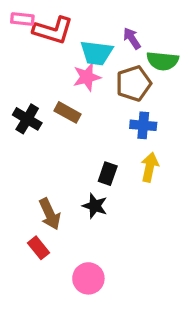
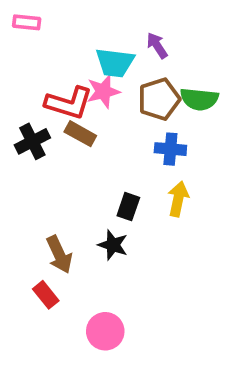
red L-shape: (53, 30) -> (69, 103), moved
green semicircle: (163, 61) -> (199, 99), moved
black cross: (27, 119) -> (32, 141), turned 32

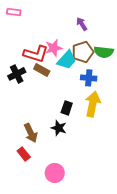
cyan trapezoid: (115, 63) -> (67, 60), moved, turned -55
yellow arrow: (178, 199) -> (93, 104), size x1.4

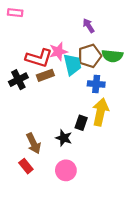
cyan trapezoid: (67, 60) -> (72, 65), turned -55
brown rectangle: (42, 70) -> (45, 75), turned -49
black rectangle: (67, 108) -> (81, 123), moved
pink circle: (55, 173) -> (66, 170), moved

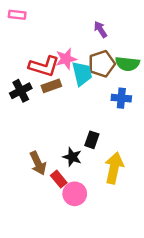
blue cross: (96, 84) -> (121, 98), moved
yellow arrow: (100, 112) -> (114, 168), moved
red rectangle: (26, 166) -> (59, 179), moved

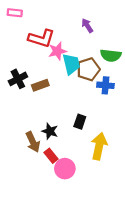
brown pentagon: (102, 64) -> (88, 69), moved
red L-shape: (44, 66) -> (41, 38), moved
brown rectangle: (51, 86) -> (40, 85), moved
black star: (72, 157) -> (50, 131), moved

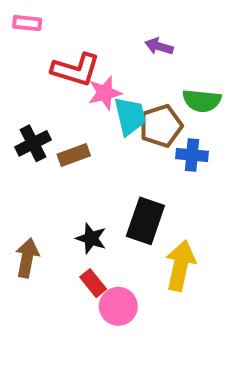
purple arrow: (87, 26) -> (159, 46), turned -40
black rectangle: (80, 122) -> (145, 221), size x1.6
brown arrow: (33, 142) -> (27, 258), moved, turned -144

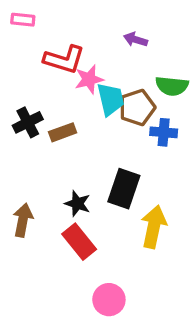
red rectangle: (93, 283) -> (79, 242), size x1.5
pink circle: (118, 306) -> (109, 300), moved

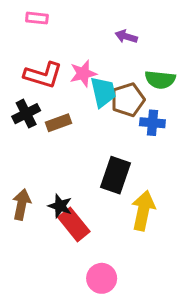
pink rectangle: (23, 20) -> (37, 18), moved
red L-shape: (64, 59) -> (43, 75), moved
black star: (77, 204) -> (60, 206), moved

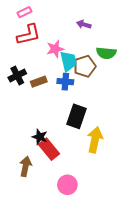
pink rectangle: (37, 18) -> (24, 12), turned -32
red L-shape: (43, 75) -> (29, 35), moved, turned -30
blue cross: (152, 123) -> (65, 82), moved
brown arrow: (22, 204) -> (25, 166), moved

